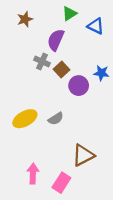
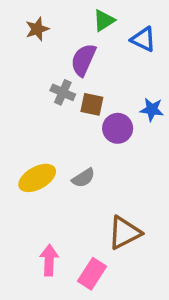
brown square: (61, 70) -> (92, 104), turned -35

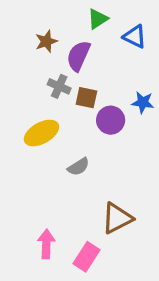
brown star: (37, 29) -> (46, 41), moved
yellow ellipse: (37, 178) -> (41, 133), moved

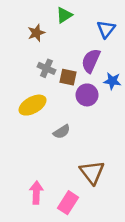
green triangle: (98, 19) -> (64, 15), moved
blue triangle: (135, 37) -> (106, 29), turned 42
purple semicircle: (78, 56) -> (91, 61), moved
brown triangle: (117, 218) -> (92, 172), turned -40

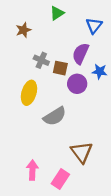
brown star: (36, 33) -> (23, 30), moved
yellow ellipse: (33, 105) -> (29, 93), turned -45
gray semicircle: (62, 132) -> (55, 116), size x1.5

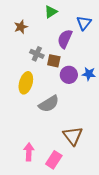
purple semicircle: (81, 54) -> (65, 39), moved
blue star: (100, 71) -> (89, 74), moved

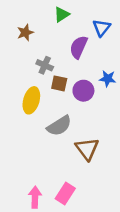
brown square: (54, 61) -> (59, 83), moved
blue star: (89, 74) -> (108, 79), moved
brown triangle: (73, 136) -> (87, 149), moved
pink arrow: (29, 152) -> (35, 197), moved

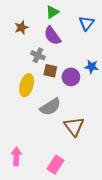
purple semicircle: (79, 47) -> (52, 36), moved, turned -60
pink arrow: (35, 197) -> (16, 156), moved

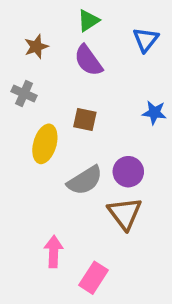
gray cross: (38, 55) -> (24, 94), moved
purple circle: (71, 77) -> (128, 172), moved
pink arrow: (16, 156) -> (54, 252), moved

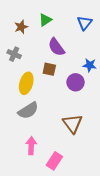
green triangle: (88, 21) -> (45, 20), moved
purple semicircle: (88, 61) -> (56, 47), moved
purple circle: (128, 172) -> (76, 82), moved
gray semicircle: (85, 180) -> (28, 110), moved

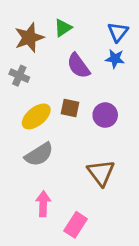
brown star: (21, 27) -> (29, 38), size x1.5
blue star: (90, 65) -> (115, 59), moved
brown square: (49, 69) -> (70, 108), moved
yellow ellipse: (26, 83) -> (36, 116), turned 35

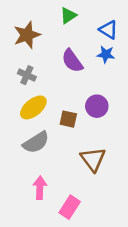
green triangle: (63, 28) -> (68, 16), moved
blue triangle: (118, 32) -> (108, 30), turned -36
gray cross: (19, 76) -> (27, 75), moved
brown square: (70, 108) -> (68, 119), moved

